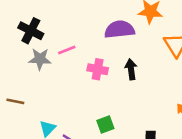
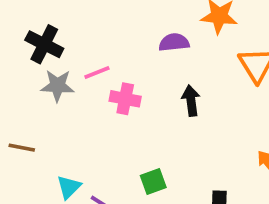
purple semicircle: (119, 29) -> (174, 42), size x0.7
pink cross: (98, 69) -> (125, 99), moved

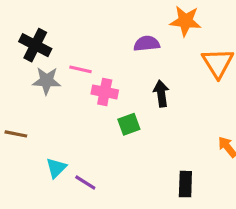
pink line: (97, 72) -> (80, 69), turned 35
green square: (153, 181) -> (129, 124), moved

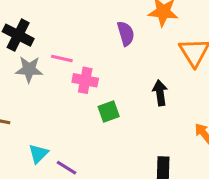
purple semicircle: (147, 44) -> (126, 34), turned 80
black arrow: (161, 94) -> (160, 93), moved

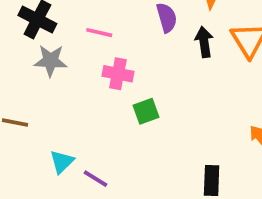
pink line: (62, 58) -> (99, 33), moved
black arrow: (160, 93) -> (204, 42), moved

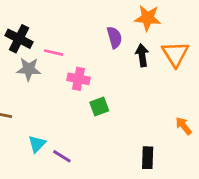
pink line: (99, 33) -> (54, 53), moved

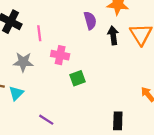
pink line: (54, 53) -> (39, 33), turned 70
gray star: (29, 69) -> (23, 62), moved
cyan triangle: (37, 144) -> (16, 93), moved

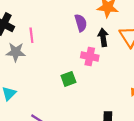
pink cross: (60, 55) -> (90, 57), moved
gray star: (23, 62) -> (16, 52), moved

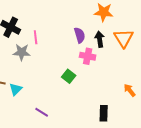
purple semicircle: (81, 23) -> (80, 35), moved
green square: (68, 79) -> (69, 76), turned -32

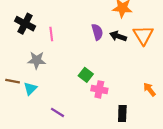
black arrow: (100, 39) -> (118, 36), turned -63
gray star: (22, 52) -> (37, 60), moved
pink cross: (88, 56) -> (99, 89), moved

